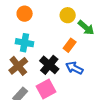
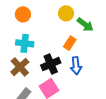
black cross: (49, 65) -> (51, 64), turned 30
blue arrow: (74, 68) -> (76, 66), turned -120

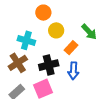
yellow circle: (66, 13) -> (56, 30), moved
orange circle: (23, 14) -> (43, 13), moved

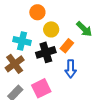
black cross: (49, 65) -> (46, 52), moved

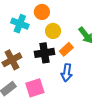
cyan cross: (22, 41) -> (20, 24), moved

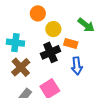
cyan cross: (20, 24) -> (15, 43), moved
orange rectangle: (66, 49) -> (71, 44), turned 72

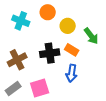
yellow circle: (53, 29) -> (68, 26), moved
cyan cross: (15, 43) -> (21, 21), moved

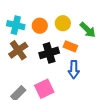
orange circle: (48, 12) -> (40, 26), moved
brown cross: (17, 60) -> (18, 50), moved

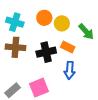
orange circle: (40, 26) -> (44, 18), moved
brown cross: (18, 50) -> (15, 47), turned 36

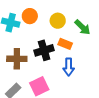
orange circle: (44, 18) -> (30, 16), moved
brown cross: (15, 47) -> (17, 59), moved

